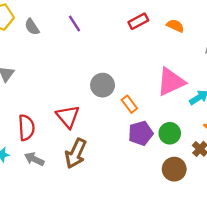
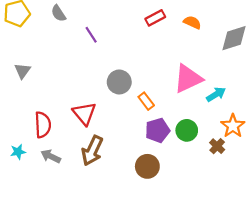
purple line: (75, 24) -> (91, 35), moved
gray semicircle: (32, 27) -> (58, 13), moved
brown circle: (174, 169) -> (147, 166), moved

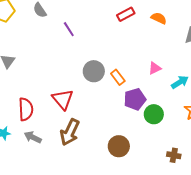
pink triangle: (188, 79) -> (155, 68), size x0.5
orange rectangle: (146, 101) -> (118, 77), moved
purple pentagon: (157, 130) -> (135, 99), moved
brown cross: (217, 146) -> (174, 155), moved, turned -32

